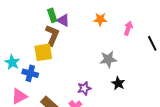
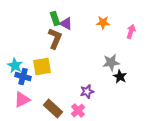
yellow square: (43, 52) -> (42, 66), moved
blue cross: (30, 73) -> (23, 76), moved
black star: (118, 83) -> (120, 76), moved

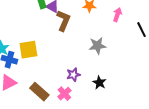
brown L-shape: (55, 38) -> (63, 21), moved
black star: (120, 76) -> (99, 83), moved

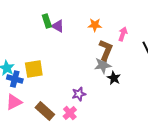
brown L-shape: (63, 21) -> (106, 50), moved
black star: (99, 83) -> (114, 78), moved

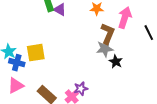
pink arrow: (123, 34) -> (125, 18), size x1.5
purple star: (79, 94) -> (81, 89), moved

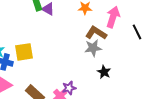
brown L-shape: (108, 34) -> (96, 33), turned -80
black star: (116, 62) -> (104, 72), moved

